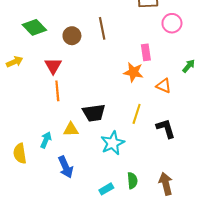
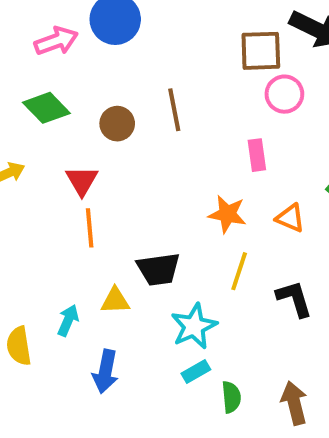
pink circle: (172, 23) -> (284, 94), moved
orange star: (133, 72) -> (227, 214), moved
blue arrow: (66, 167) -> (105, 372), turned 35
cyan rectangle: (106, 189) -> (196, 372), moved

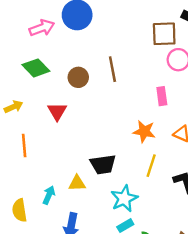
orange line: (90, 228) -> (24, 146), moved

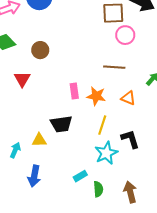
brown line: (112, 69) -> (114, 67), moved, turned -75
pink rectangle: (162, 96) -> (74, 91), moved
cyan star: (124, 199) -> (106, 153), moved

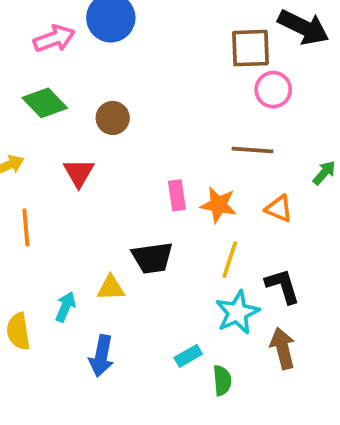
brown arrow: (130, 192) -> (283, 348), moved

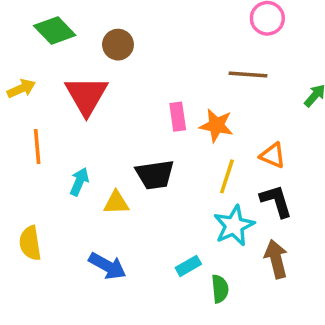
red triangle: (79, 173) -> (86, 96), size x1.5
orange triangle: (279, 209) -> (273, 155), moved
cyan arrow: (65, 307) -> (79, 182), moved
blue arrow: (101, 356) -> (107, 266), turned -72

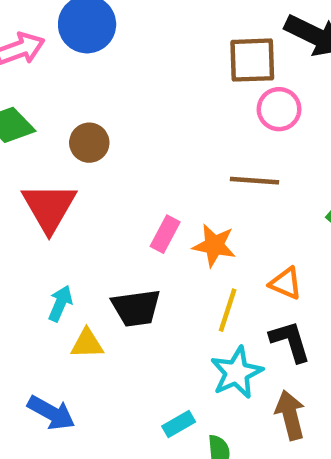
pink rectangle: (178, 117) -> (165, 234), turned 36
cyan arrow: (79, 182) -> (60, 303), moved
blue arrow: (107, 266) -> (51, 413), moved

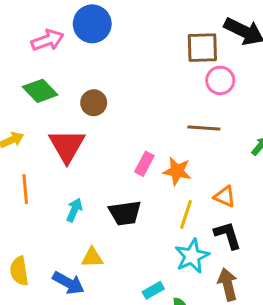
yellow triangle: (87, 344) -> (92, 258), moved

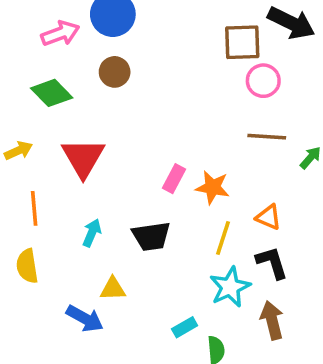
brown circle: (94, 103) -> (115, 72), moved
brown line: (204, 128) -> (267, 137), moved
yellow semicircle: (19, 271) -> (27, 266), moved

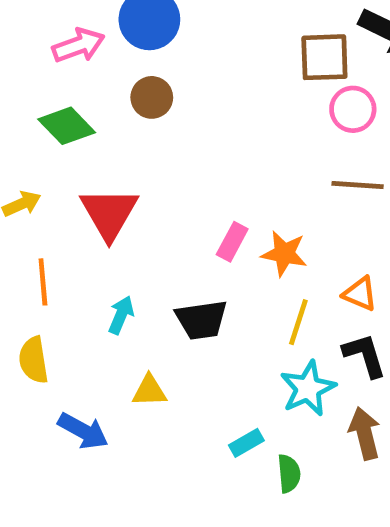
blue arrow: (85, 319) -> (83, 431), moved

